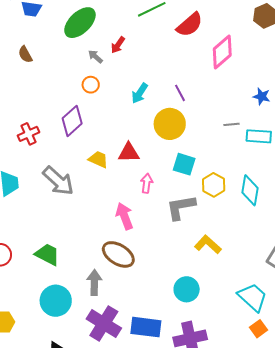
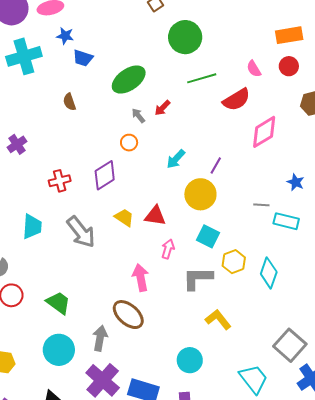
purple line: (180, 93) -> (216, 165), turned 48

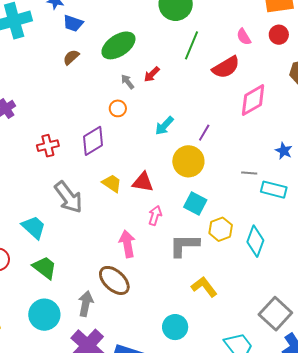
green line: (202, 78) -> (191, 45), turned -52
brown semicircle: (69, 102) -> (71, 57), moved, turned 66
cyan trapezoid: (32, 227) -> (34, 227), moved, turned -52

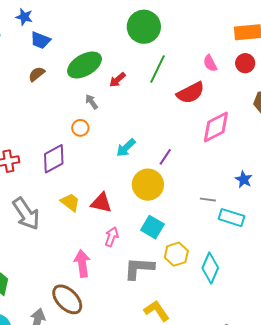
red arrow: (152, 74) -> (117, 80), moved

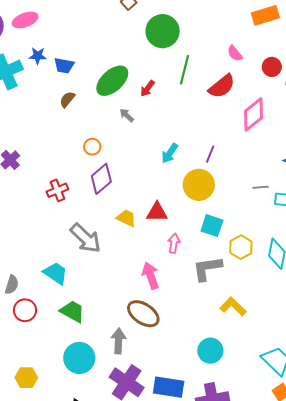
blue star: (24, 17) -> (38, 56), moved
red circle: (245, 63) -> (272, 67), moved
orange circle: (80, 128) -> (92, 147), moved

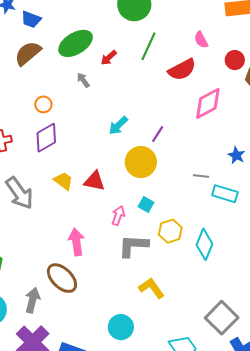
brown semicircle: (67, 99) -> (28, 53), size x1.6
cyan square: (212, 226) -> (146, 204), size x0.7
pink arrow: (174, 243) -> (118, 216), moved

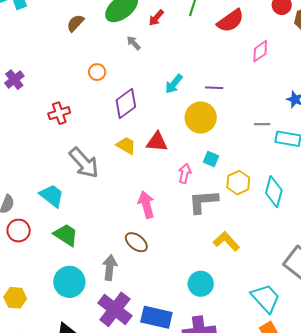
brown semicircle: (28, 53) -> (75, 23), size x0.7
pink diamond: (208, 103) -> (260, 51), size x0.7
purple line: (158, 134) -> (214, 88), turned 66
purple diamond: (46, 138) -> (126, 104), moved
brown ellipse: (62, 278) -> (136, 242), size x0.7

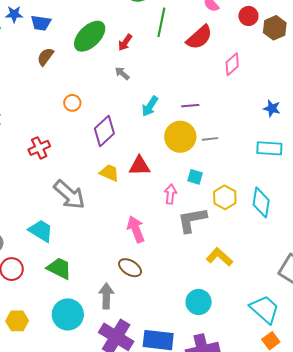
gray arrow: (134, 43) -> (122, 73), moved
gray line: (262, 124) -> (210, 139), moved
yellow hexagon: (15, 298) -> (17, 321), moved

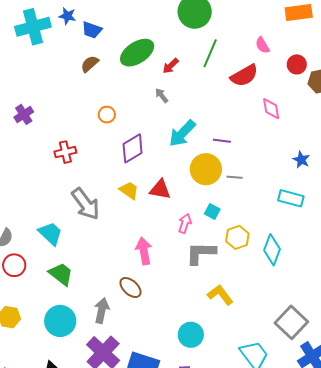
pink diamond: (232, 64) -> (271, 109), turned -70
cyan arrow: (150, 106) -> (182, 133), size x1.4

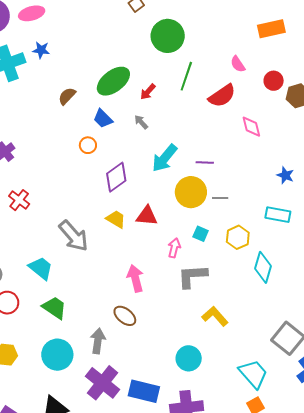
blue trapezoid: (92, 30) -> (103, 119), moved, turned 30
red cross: (65, 152) -> (19, 200), moved, turned -35
yellow hexagon: (237, 237) -> (238, 237), moved

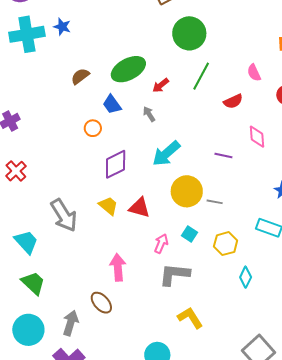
red semicircle: (222, 96) -> (233, 101), size x0.7
purple line: (205, 163) -> (223, 156), moved
cyan diamond: (263, 267) -> (246, 277), size x0.7

